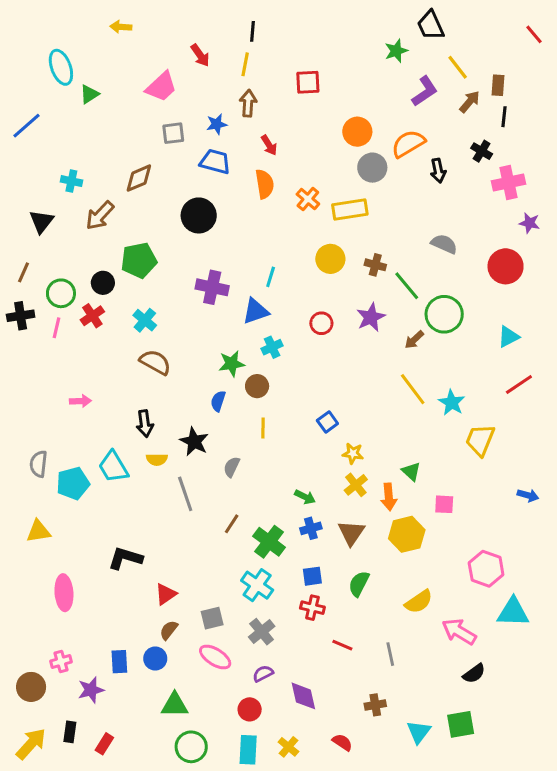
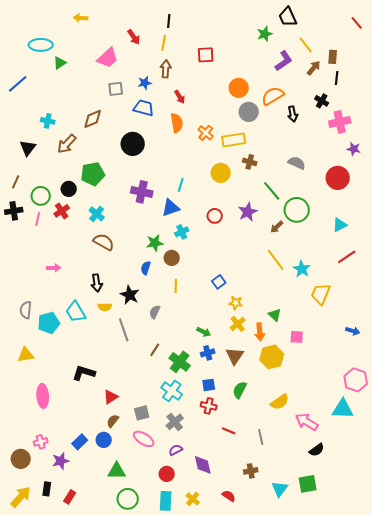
cyan ellipse: (61, 67) -> (41, 45), turned -70
brown cross: (375, 265) -> (250, 162), moved
pink hexagon: (486, 569) -> (356, 380), moved
blue rectangle: (119, 662) -> (80, 442), turned 49

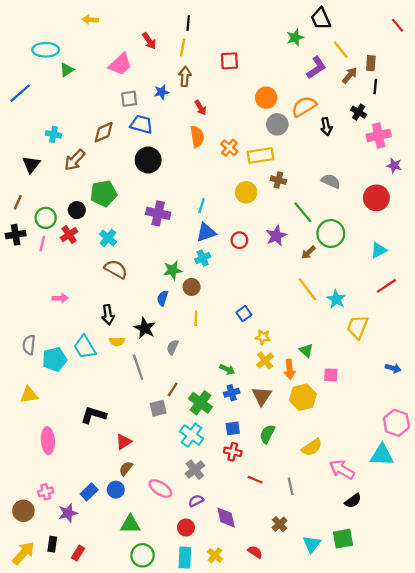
blue trapezoid: (144, 108) -> (141, 124), moved
blue triangle: (171, 208) -> (206, 232), moved
gray square: (142, 413) -> (158, 408), moved
brown cross: (251, 471) -> (280, 524), turned -32

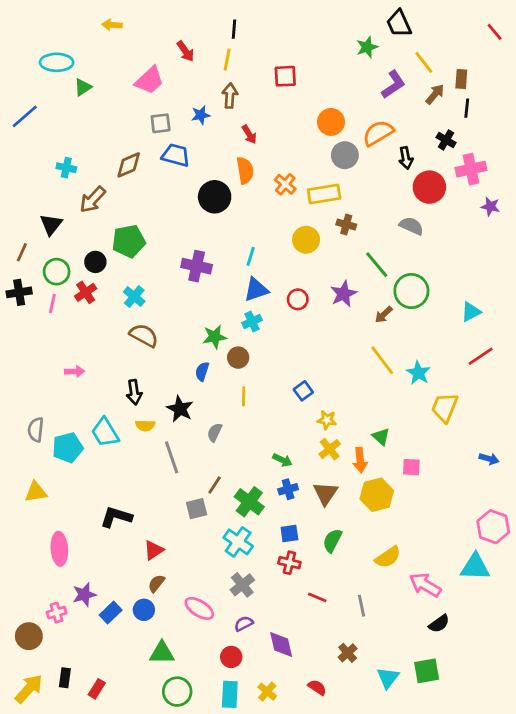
black circle: (148, 160) -> (215, 197), moved
black triangle: (31, 164) -> (51, 224), moved
red circle: (376, 198) -> (429, 187), moved
purple star: (68, 513) -> (84, 595), moved

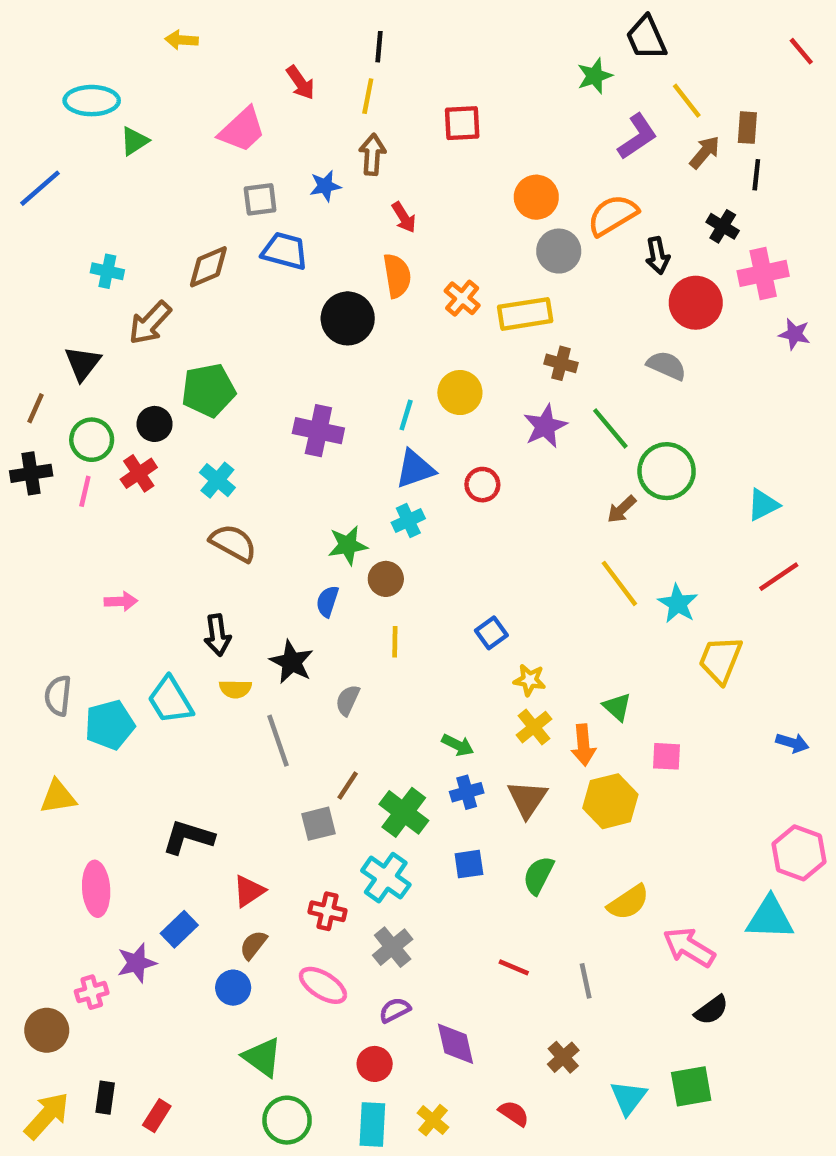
yellow circle: (306, 240) -> (460, 393), moved
purple star: (343, 294) -> (545, 426), moved
red cross: (289, 563) -> (327, 911), moved
blue rectangle: (111, 613) -> (179, 929), moved
green triangle: (162, 653) -> (262, 1057), turned 36

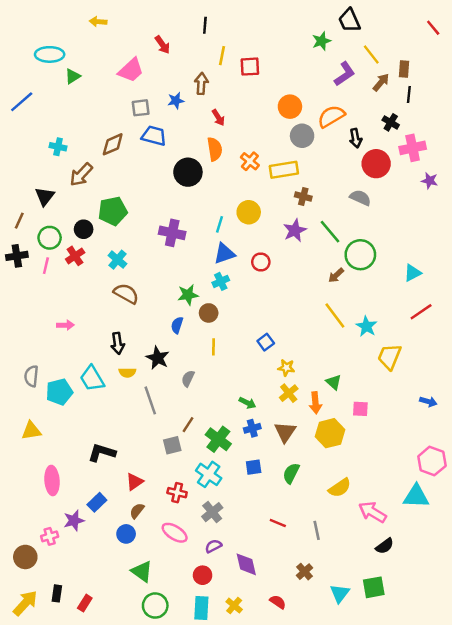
yellow line: (368, 96) -> (222, 56), moved

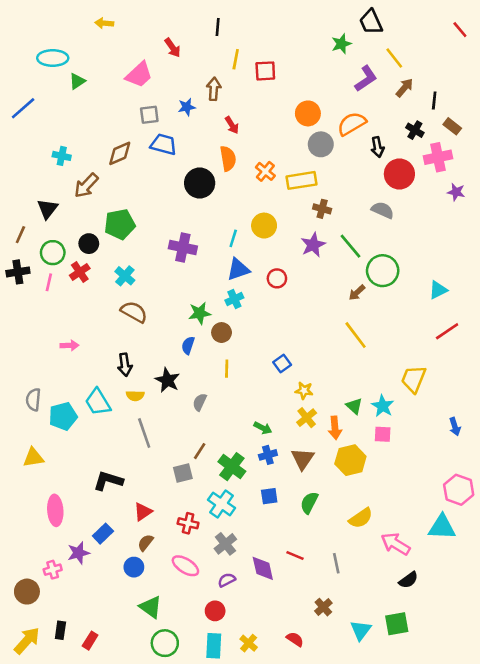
brown rectangle: (404, 69) -> (452, 126), moved, turned -56
cyan star: (366, 326) -> (383, 406), moved
gray line: (150, 400) -> (144, 433), moved
blue arrow: (428, 402) -> (455, 427), turned 56
purple diamond: (246, 564) -> (263, 568), moved

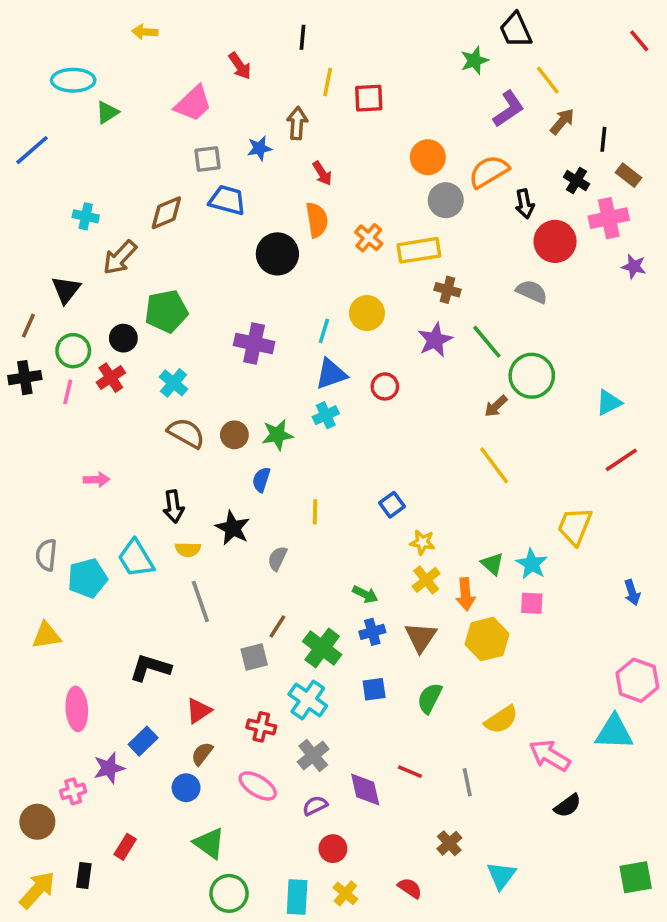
brown circle: (222, 333) -> (234, 435), moved
red circle: (215, 611) -> (333, 849), moved
green square: (397, 624) -> (636, 877), moved
red rectangle: (90, 641) -> (125, 847), moved

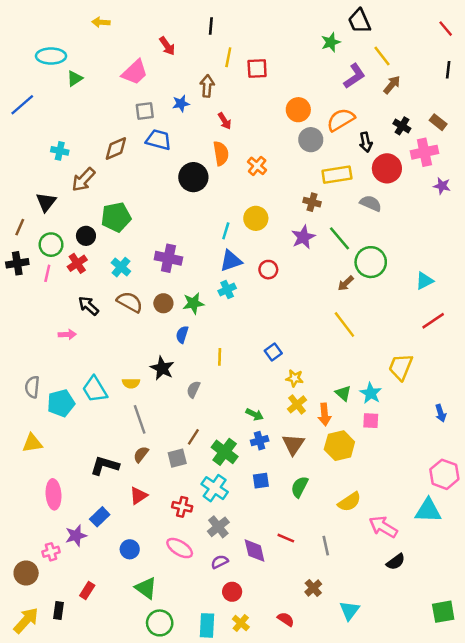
black line: (603, 139) -> (448, 70), moved
yellow rectangle: (419, 250) -> (337, 175), moved
purple cross: (254, 343) -> (168, 258), moved
black arrow: (173, 506) -> (88, 306), moved, turned 140
brown semicircle: (202, 754) -> (141, 454), moved

